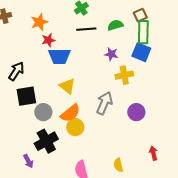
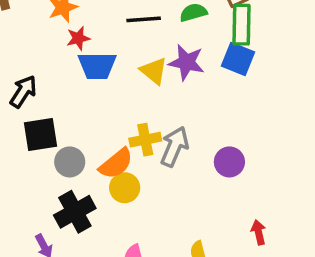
purple star: (111, 54) -> (186, 62), size x1.5
yellow cross: (124, 75) -> (145, 140), moved
yellow triangle: (67, 86) -> (154, 71), moved

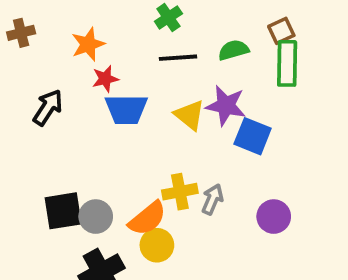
blue square: (238, 59) -> (253, 136), moved
black arrow: (23, 92) -> (48, 107), moved
black square: (40, 134) -> (63, 211), moved
gray arrow: (174, 146) -> (212, 199), size x0.7

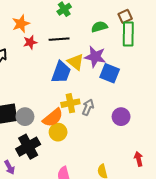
black line: (178, 58) -> (59, 39), moved
blue trapezoid: (126, 109) -> (61, 72), moved, turned -70

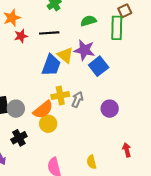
brown square: (125, 16) -> (125, 11), moved
blue square: (110, 73) -> (99, 66), turned 30
black cross: (28, 147) -> (19, 138), size x0.7

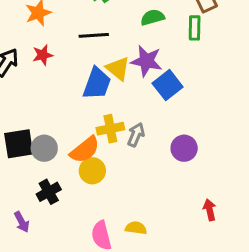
green rectangle: (117, 28) -> (195, 28), size x0.7
red star: (21, 36) -> (43, 55), moved
yellow semicircle: (91, 162) -> (136, 228), moved, turned 112

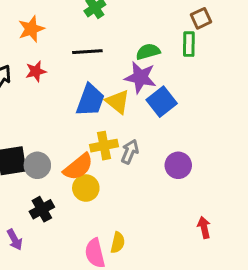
green semicircle: (152, 17) -> (148, 52), moved
yellow triangle: (118, 68) -> (118, 102), moved
yellow semicircle: (136, 228) -> (118, 243), moved, turned 95

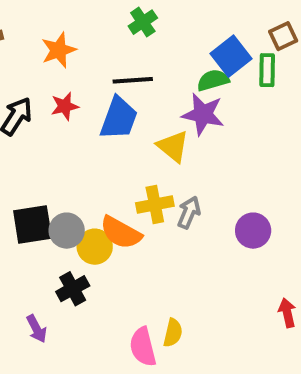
blue trapezoid: (90, 100) -> (119, 118), moved
blue square: (162, 102) -> (231, 56), moved
orange semicircle: (78, 167) -> (121, 233), turned 68
yellow circle: (86, 188) -> (95, 247), moved

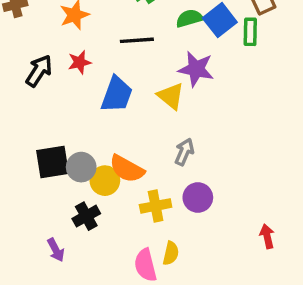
green semicircle: (213, 80) -> (189, 18), moved
blue trapezoid: (119, 118) -> (117, 94), moved
yellow cross: (155, 204) -> (156, 206), moved
purple circle: (253, 231) -> (198, 198), moved

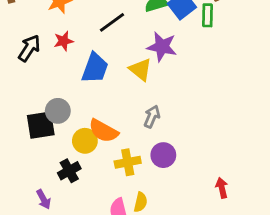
black line: (137, 40) -> (112, 22), turned -32
gray circle: (81, 167) -> (58, 111), moved

